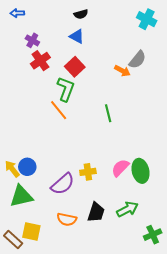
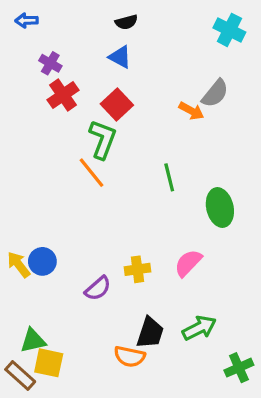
green ellipse: (141, 171) -> (220, 208), moved
purple semicircle: (63, 184) -> (98, 288), size x0.7
green triangle: (21, 196) -> (33, 341), moved, size x0.7
orange semicircle: (67, 219) -> (130, 357), moved

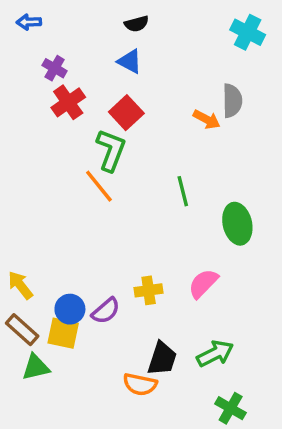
gray semicircle: (215, 93) -> (232, 101), turned -40
blue circle: (42, 261) -> (70, 309), moved
yellow square: (49, 363) -> (63, 333), moved
green cross: (239, 368) -> (231, 408), moved, turned -36
brown rectangle: (20, 376) -> (22, 330), moved

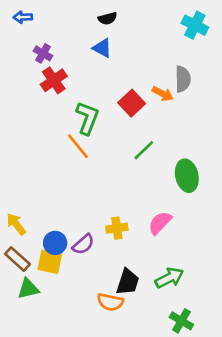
red square: (126, 113) -> (132, 103), moved
green line: (183, 191) -> (144, 150), turned 60

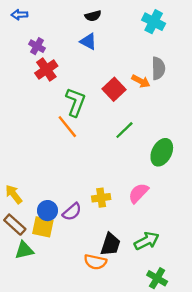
cyan cross: (195, 25) -> (154, 22), moved
green ellipse: (187, 176) -> (162, 152), turned 40

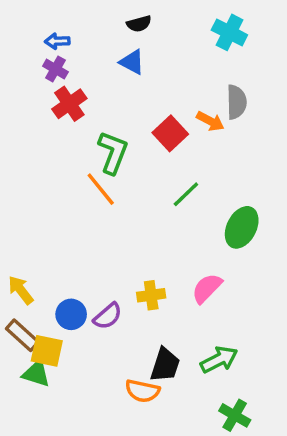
blue arrow: (20, 15) -> (57, 41), moved
yellow square: (43, 227) -> (47, 351), moved
green triangle: (24, 250) -> (36, 374), turned 30

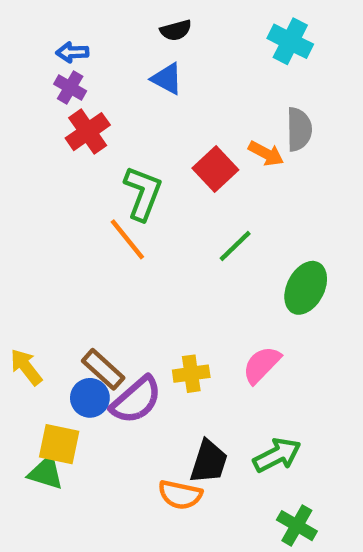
purple semicircle: (108, 316) -> (136, 400), size x1.4
brown rectangle: (22, 335) -> (103, 369), moved

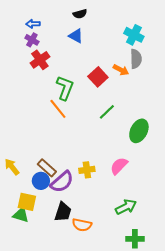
cyan cross: (290, 41) -> (134, 35), moved
black trapezoid: (209, 462) -> (63, 212), moved
green cross: (297, 526) -> (135, 239), turned -30

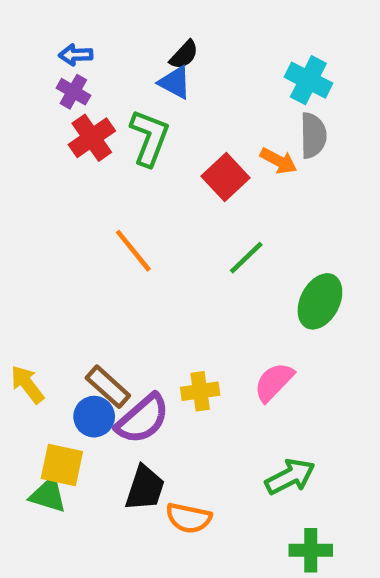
black semicircle: (80, 14) -> (184, 55), moved, turned -32
green L-shape: (65, 88) -> (149, 138), moved

